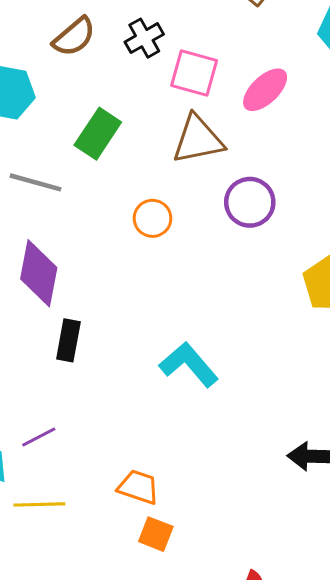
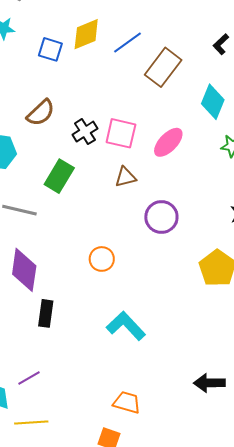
black cross: (144, 38) -> (85, 132), moved
brown triangle: (198, 139) -> (125, 177), size x0.6
orange circle: (153, 218) -> (102, 259), moved
orange trapezoid: (138, 487) -> (127, 402), moved

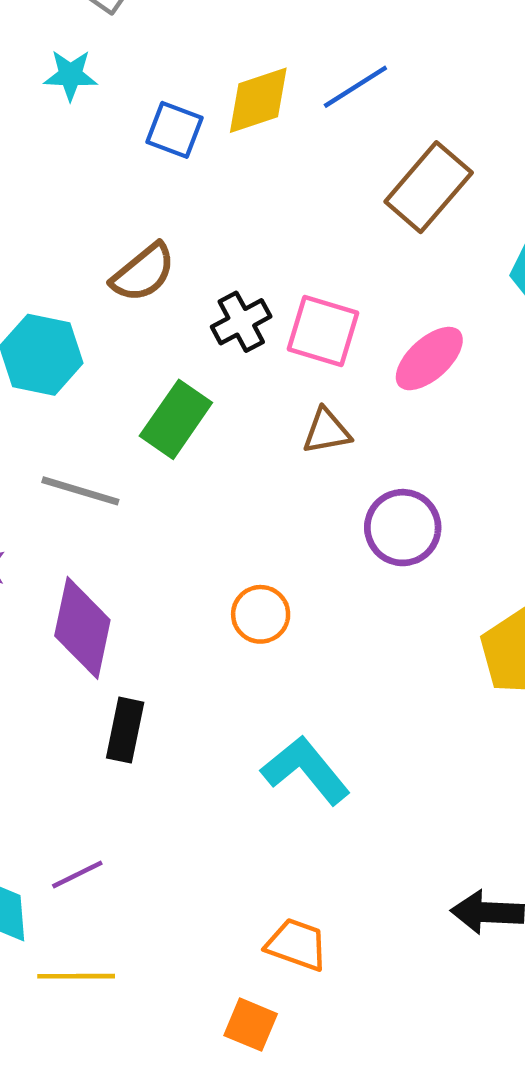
blue line: (128, 42) -> (355, 87), moved

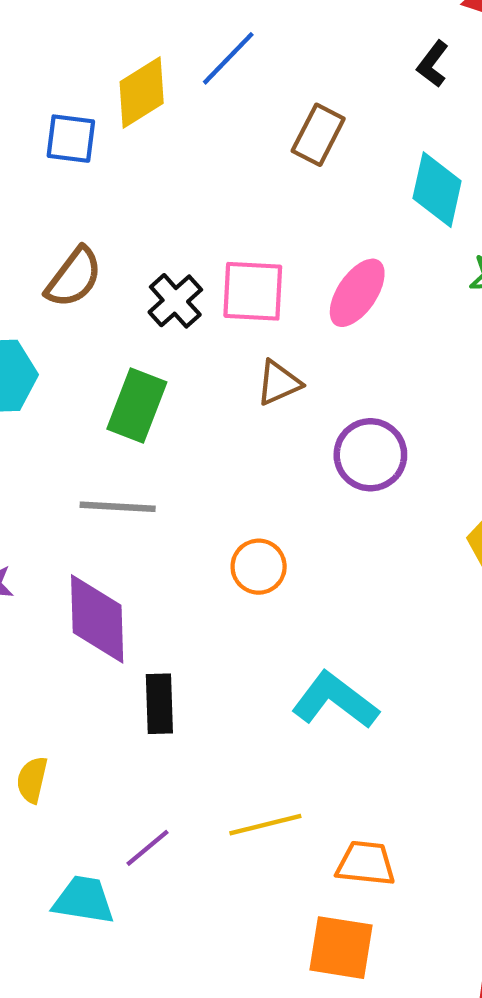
brown rectangle: (429, 187) -> (318, 135), size x0.7
gray line: (80, 491) -> (118, 507), moved
yellow line: (76, 976) -> (265, 825), moved
orange square: (251, 1025) -> (341, 948), size x1.4

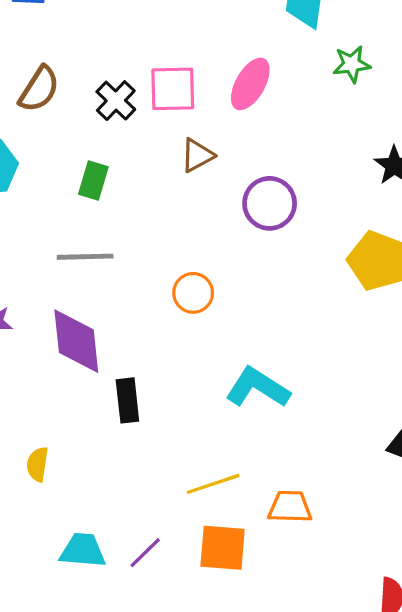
green rectangle: (137, 406) -> (93, 180), size x0.7
purple line: (147, 848) -> (145, 553), moved
orange square: (341, 948) -> (223, 548), moved

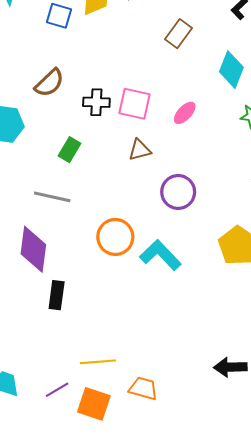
pink ellipse: (250, 84) -> (185, 113), size x0.7
black cross: (116, 101) -> (96, 102), turned 35
orange circle: (193, 293) -> (115, 237), size x1.4
cyan L-shape: (258, 388) -> (160, 255), moved
purple line: (145, 553) -> (57, 390), moved

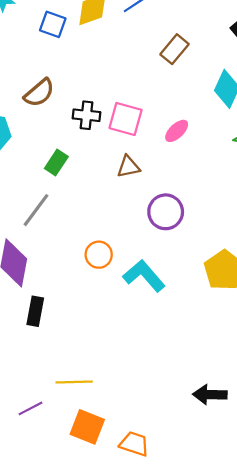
gray line: (52, 197) -> (36, 210), turned -69
orange circle: (115, 237) -> (99, 255), size x0.7
orange trapezoid: (143, 388) -> (134, 444), moved
orange square: (94, 404) -> (87, 427), moved

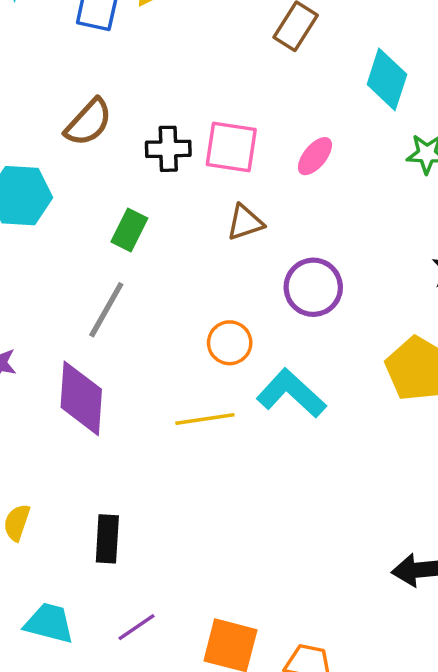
orange circle: (99, 255) -> (230, 343), moved
black rectangle: (35, 311) -> (107, 539), moved
yellow line: (74, 382) -> (205, 419), moved

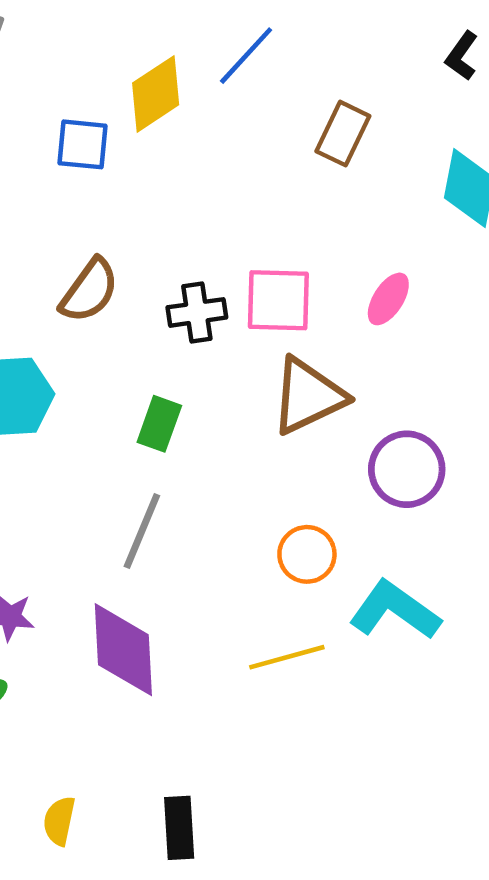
brown triangle: (245, 223) -> (308, 396), size x1.6

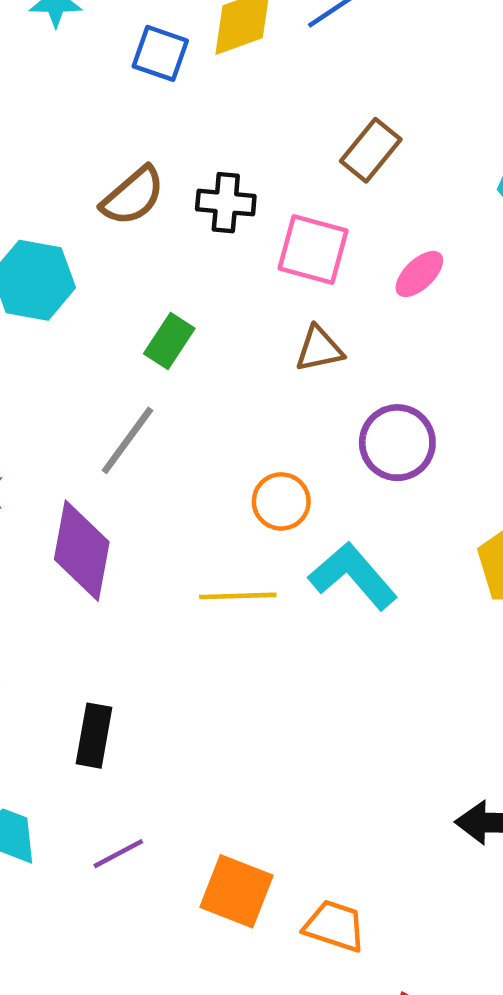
brown rectangle: (343, 134) -> (371, 150), moved
black cross: (197, 312) -> (226, 203), moved
brown triangle: (308, 396) -> (319, 349), size x0.6

